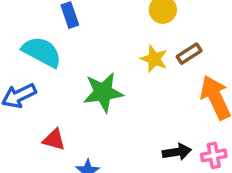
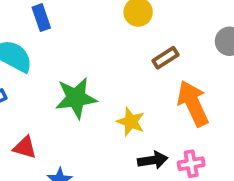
yellow star: (154, 59) -> (131, 122), moved

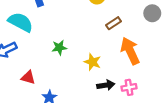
green star: (76, 98) -> (59, 48), size x0.6

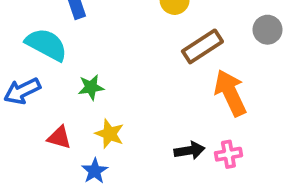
brown rectangle: (114, 23) -> (202, 46), size x1.5
green star: (59, 48) -> (91, 87), moved
yellow star: (92, 62) -> (110, 134), moved

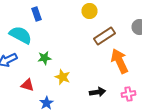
yellow star: (110, 134) -> (62, 77), moved
pink cross: (228, 154) -> (128, 94), moved

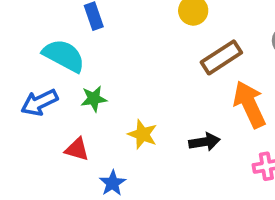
green star: (44, 58) -> (94, 99), moved
black arrow: (98, 92) -> (204, 142), moved

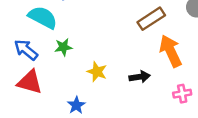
blue arrow: (39, 102) -> (26, 50), turned 65
red triangle: (77, 149) -> (30, 82), moved, size x1.5

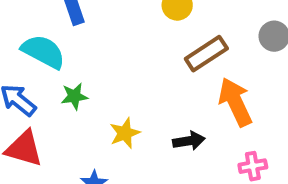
yellow star: (97, 72) -> (125, 133), turned 30

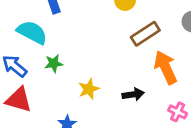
pink cross: (253, 166) -> (178, 112), turned 36

